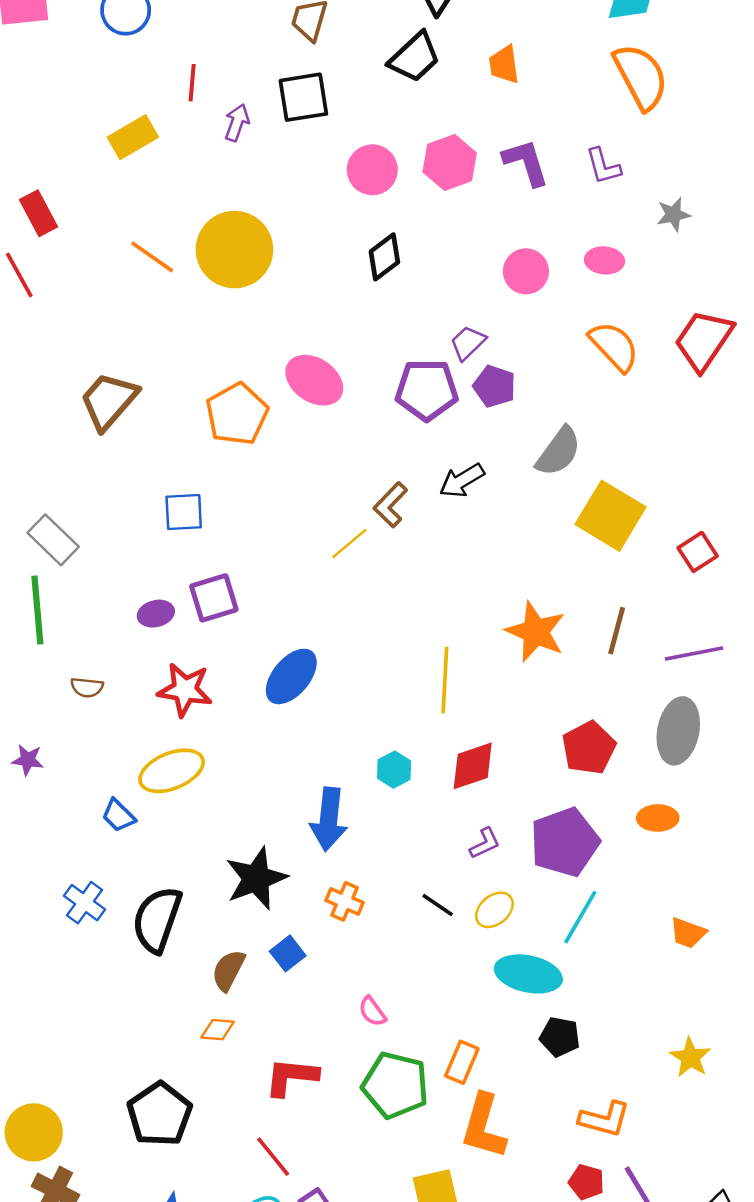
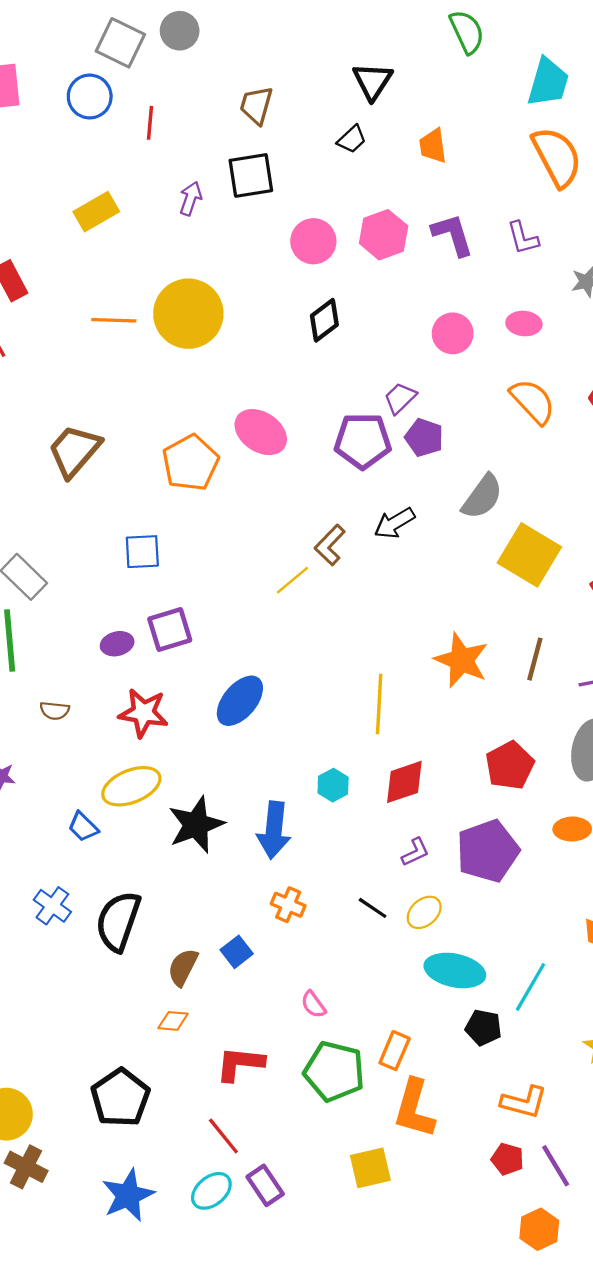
black trapezoid: (415, 57) -> (352, 139), size x0.6
red line: (192, 83) -> (150, 123), moved
orange line: (152, 257) -> (114, 320), turned -33
black star: (256, 878) -> (196, 825), moved
cyan line: (580, 917) -> (531, 987), moved

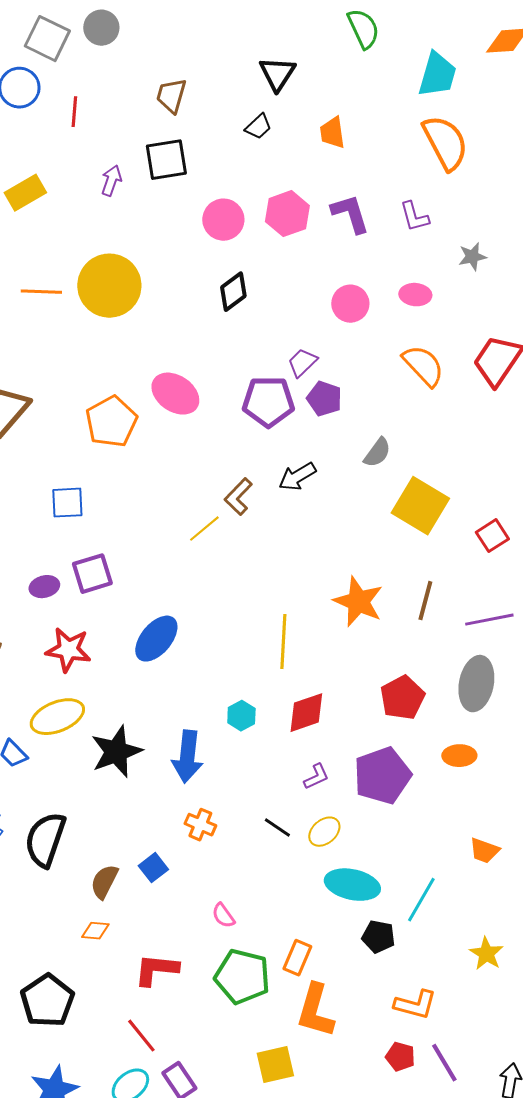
gray semicircle: (482, 497) -> (377, 453), size x0.7

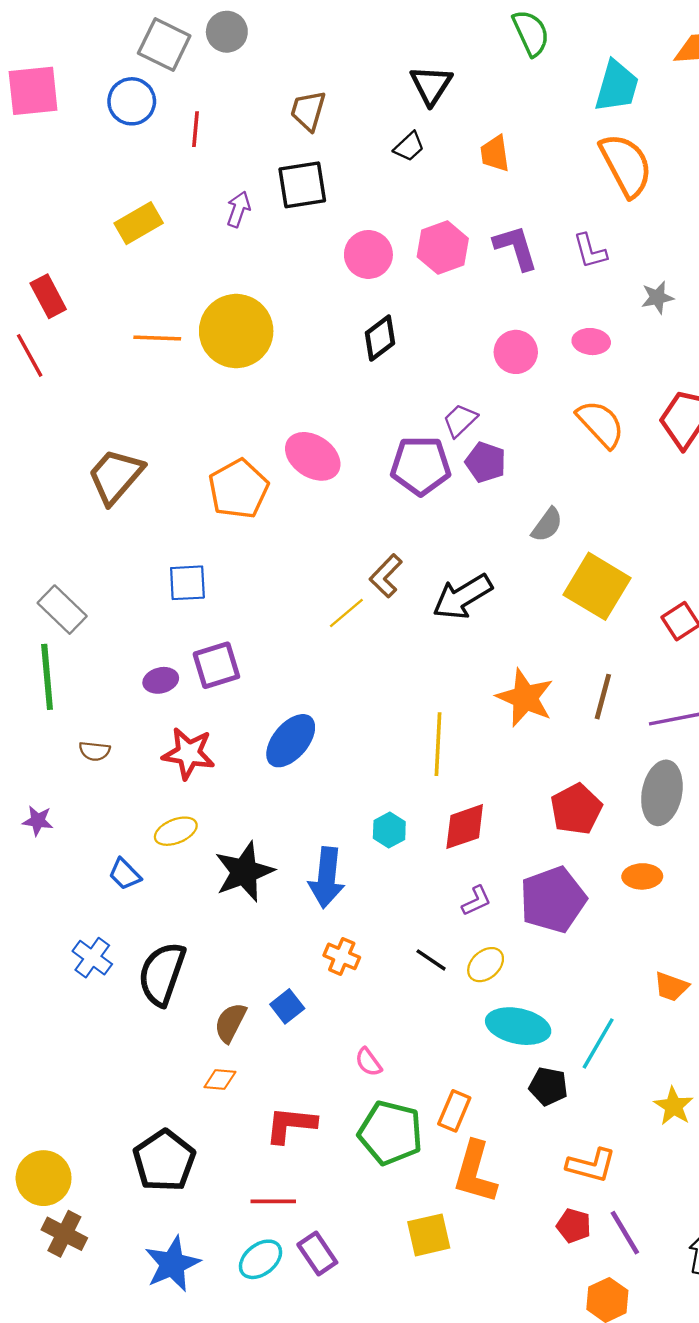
black arrow: (297, 477) -> (462, 597), moved, size x1.4
yellow ellipse: (57, 717) -> (176, 831), size x0.7
red line: (141, 1036) -> (273, 1201), turned -51

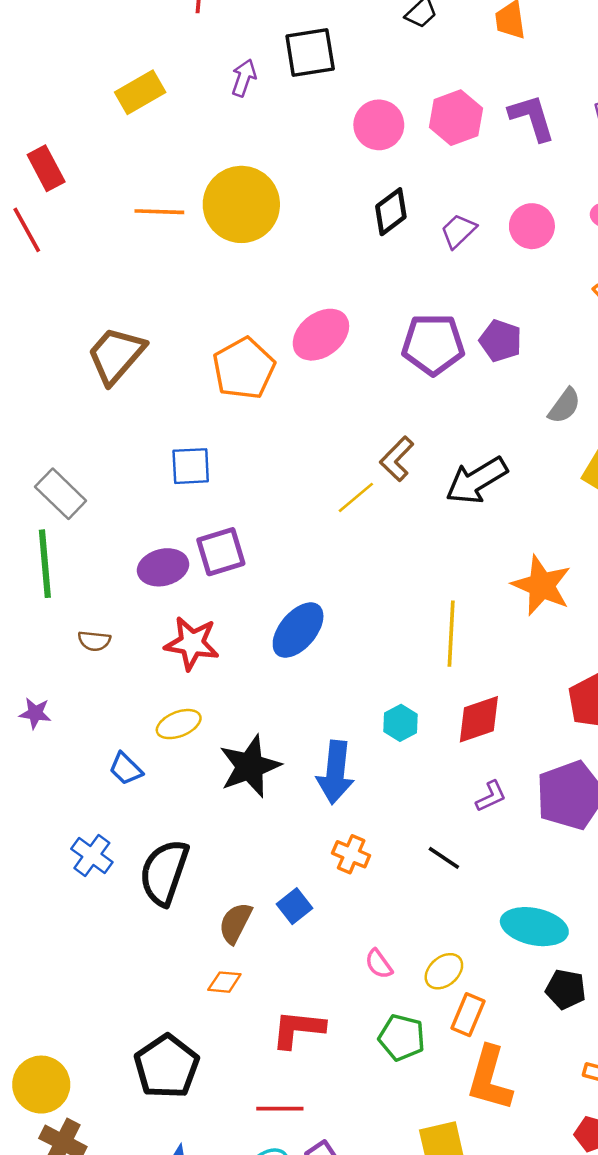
purple trapezoid: (460, 420) -> (458, 231), moved
pink ellipse: (313, 456) -> (321, 335), turned -72
purple ellipse: (161, 680) -> (163, 567), size x1.4
yellow ellipse: (486, 965) -> (444, 971), moved
green pentagon: (390, 1133) -> (402, 1038), size x0.7

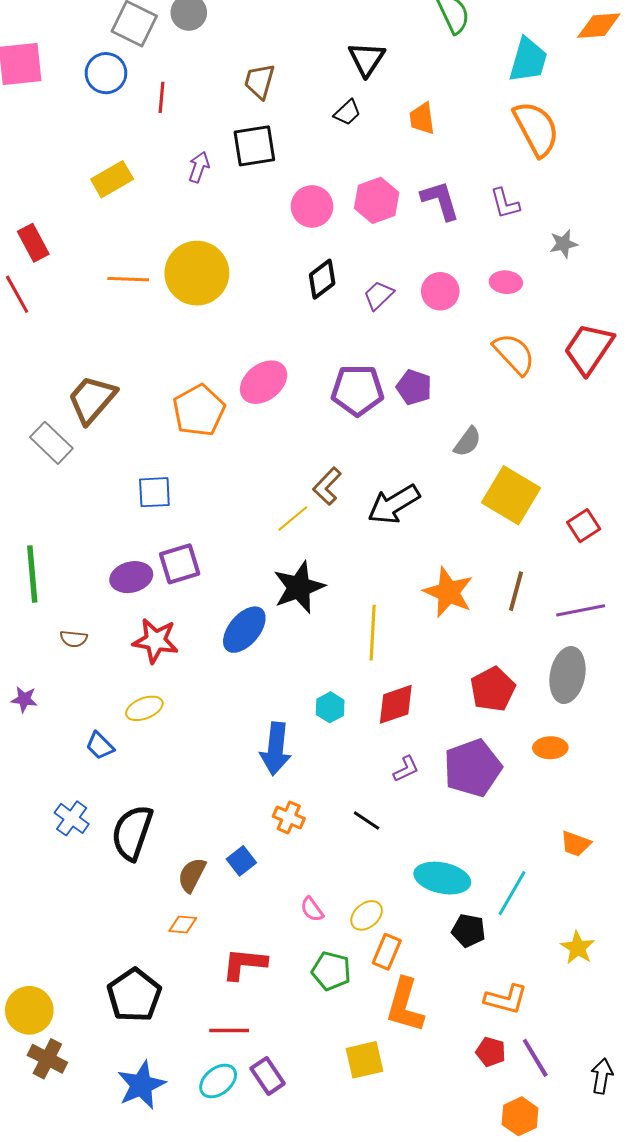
gray rectangle: (61, 494) -> (51, 443), moved
black star: (250, 766) -> (299, 587), moved

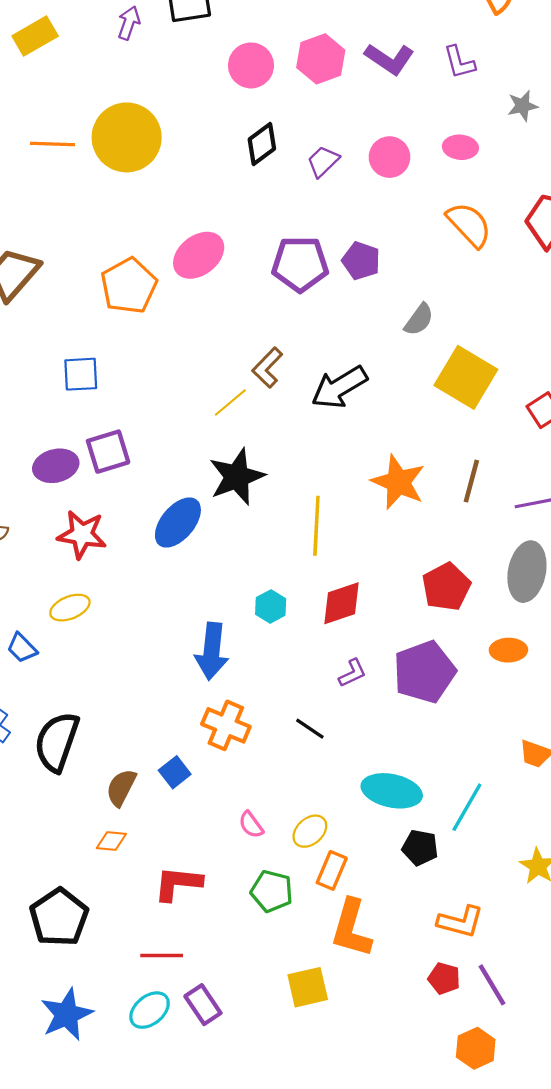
purple L-shape: (440, 200) -> (390, 59), turned 141
orange cross: (289, 817) -> (226, 725), size x1.4

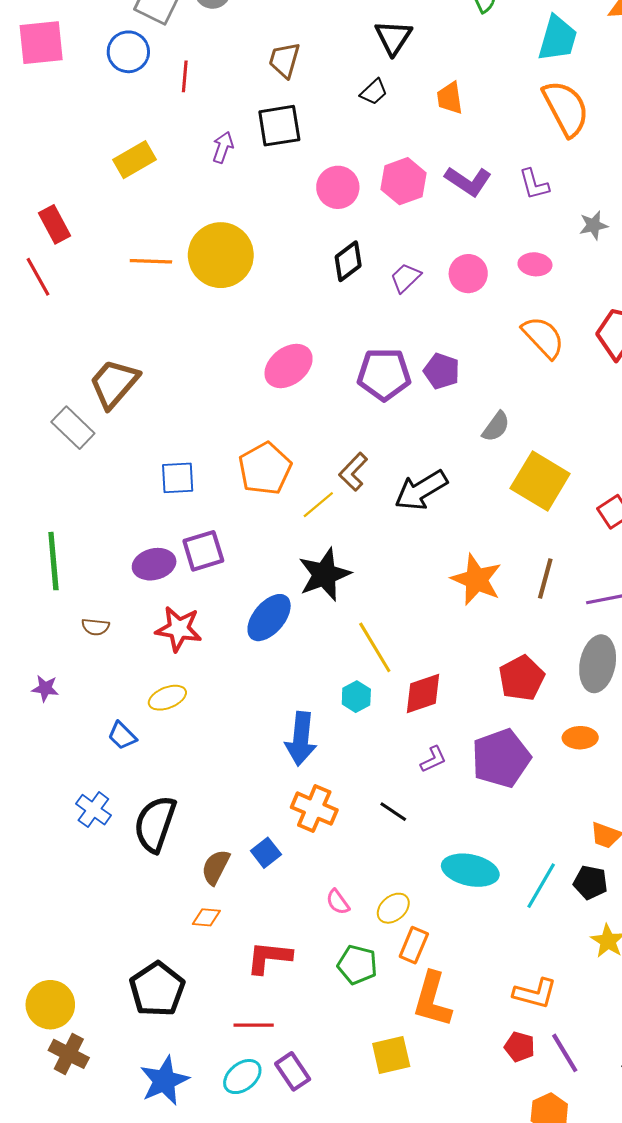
orange pentagon: (129, 286) -> (265, 469), moved
yellow line: (316, 526) -> (375, 647), moved, turned -34
black pentagon: (420, 848) -> (590, 882), moved

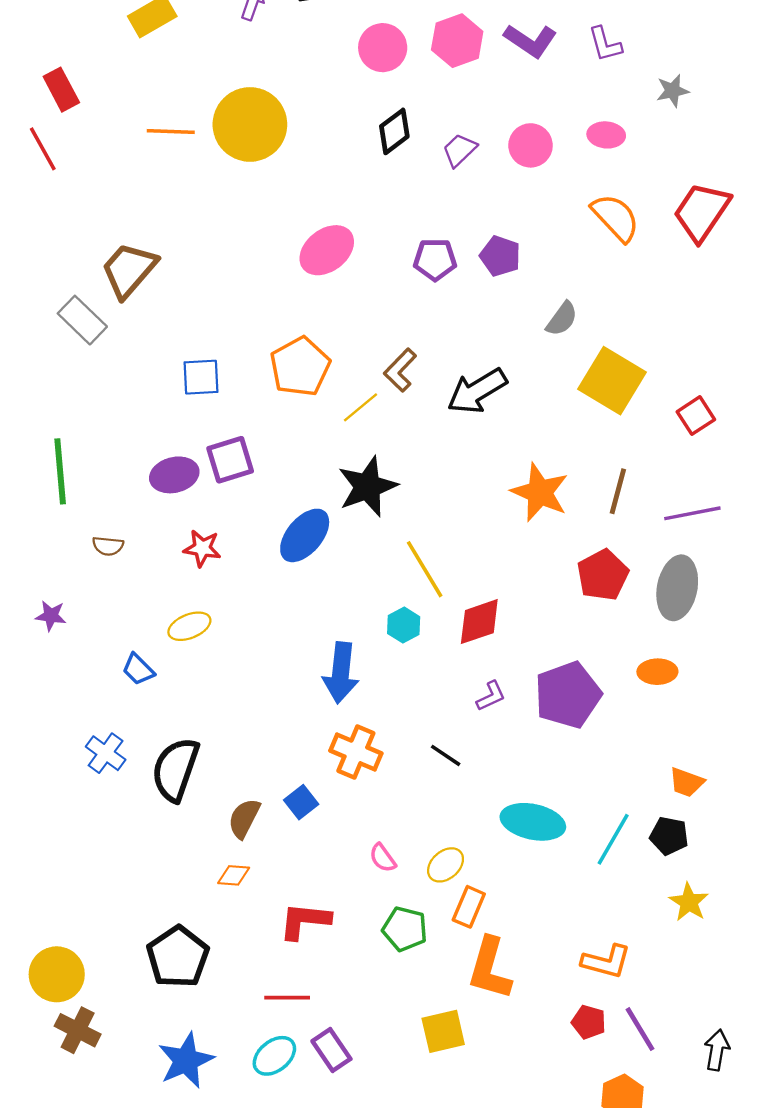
purple pentagon: (384, 374) -> (435, 260), size x0.7
red star: (179, 629) -> (202, 548), size x0.7
red pentagon: (522, 678) -> (603, 575), moved

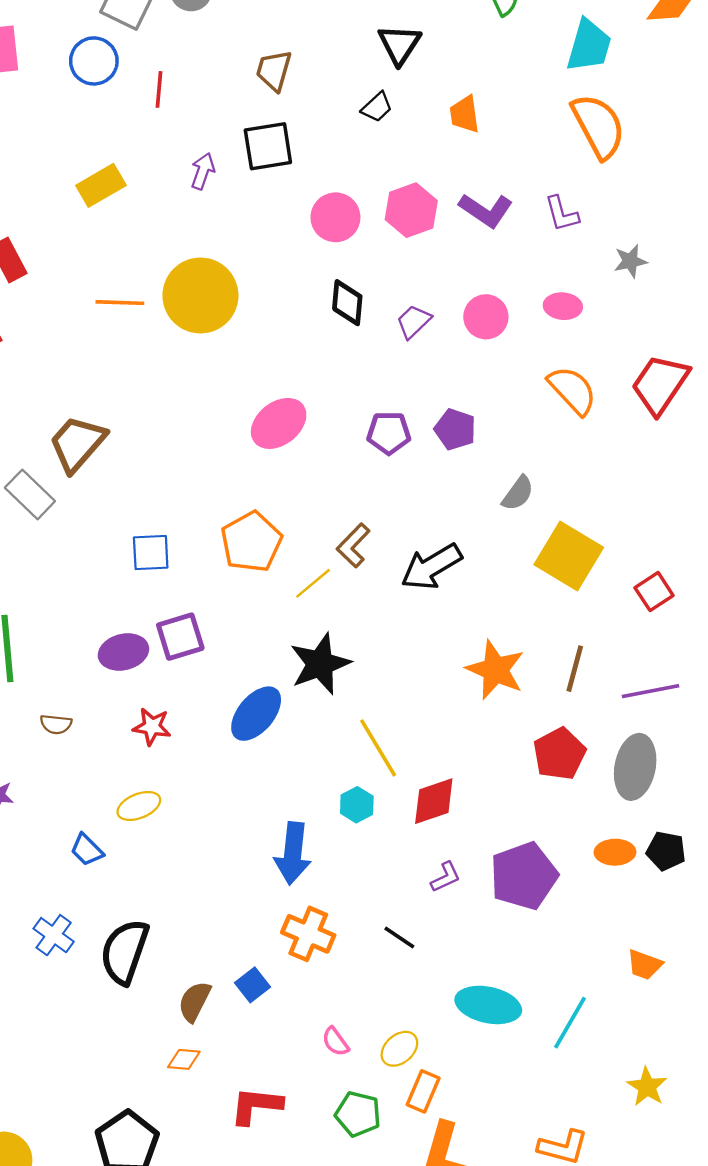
black diamond: (394, 131) -> (347, 303), turned -48
black pentagon: (669, 836) -> (666, 851), moved

